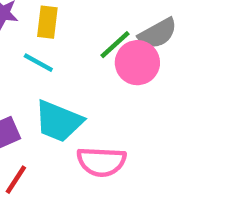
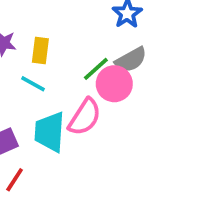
cyan trapezoid: (59, 121) -> (50, 132), turned 72
pink semicircle: (101, 162) -> (85, 117), moved, turned -60

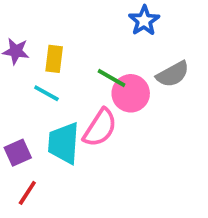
gray semicircle: (131, 60) -> (173, 74), moved
green line: (96, 69) -> (112, 78), turned 72

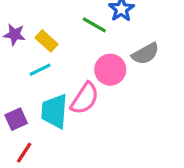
yellow rectangle: (54, 59) -> (46, 41), turned -55
green line: (112, 78) -> (94, 25), moved
cyan line: (46, 93) -> (40, 70), turned -55

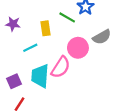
yellow rectangle: (46, 41) -> (45, 28), moved, turned 40

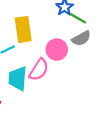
green line: (67, 17) -> (78, 18), moved
yellow rectangle: (45, 28) -> (23, 29), size x1.6

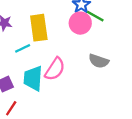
gray semicircle: (81, 38) -> (99, 61), moved, turned 48
pink circle: (57, 50) -> (80, 23), moved

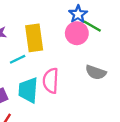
pink semicircle: (55, 69) -> (51, 81), turned 150

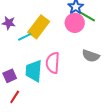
yellow rectangle: (34, 38) -> (39, 27), turned 45
cyan line: (18, 59) -> (25, 37), moved

